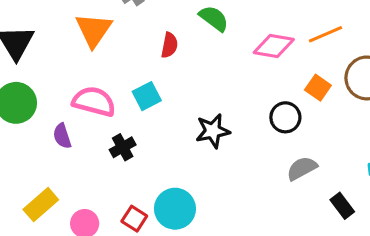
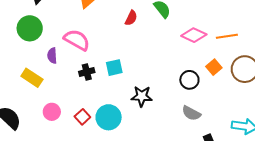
cyan square: (147, 96) -> (114, 68), moved
black star: (213, 131) -> (142, 96), moved
gray semicircle: (302, 168) -> (191, 113), turned -138
yellow rectangle: (41, 205) -> (32, 78), moved, turned 60

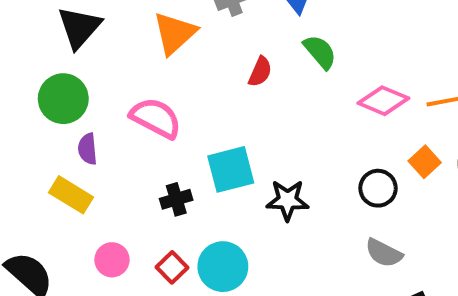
purple semicircle: (52, 56) -> (88, 149), moved
cyan square: (114, 68) -> (231, 169), size x1.4
black cross: (87, 72) -> (176, 199), moved
black star: (142, 96) -> (287, 200), moved

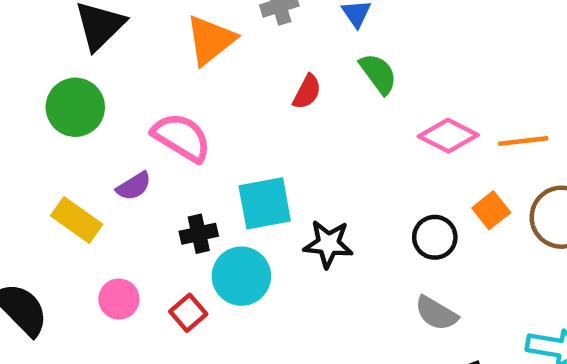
purple semicircle: (88, 149) -> (134, 186), moved, turned -120
cyan circle: (223, 267) -> (241, 276), moved

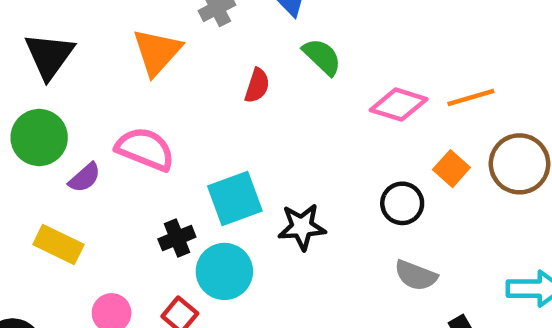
purple semicircle: (134, 186) -> (85, 178), moved

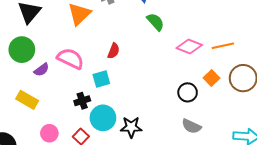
red semicircle: (257, 86) -> (114, 51), moved
cyan square: (235, 198) -> (101, 79), moved, size x0.7
black star: (302, 227) -> (131, 127), moved

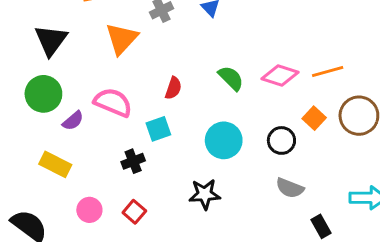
green semicircle: (155, 22) -> (231, 78), moved
cyan circle: (103, 118) -> (224, 140), moved

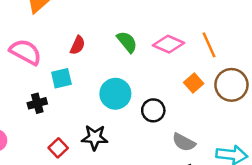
orange line: (328, 72) -> (209, 45), turned 75
black circle: (281, 140) -> (153, 110), moved
gray semicircle: (290, 188) -> (184, 142), moved
red square: (134, 212) -> (58, 148), moved

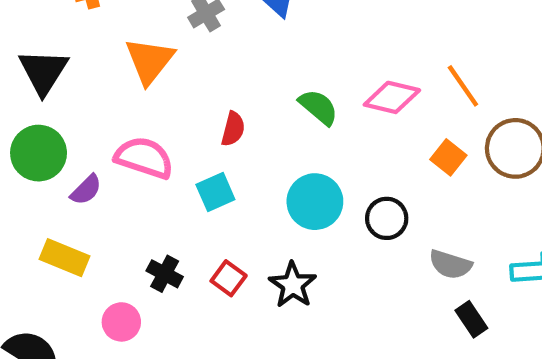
black cross: (37, 103) -> (165, 274), moved, turned -36
black star: (95, 137) -> (293, 285), turned -30
red square: (58, 148) -> (229, 278), moved

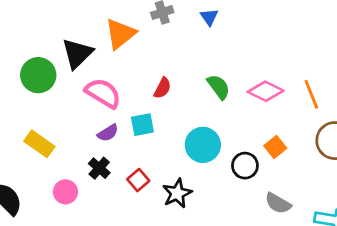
black triangle: (43, 72) -> (77, 54), moved
orange square: (448, 157) -> (275, 147), moved
purple semicircle: (86, 190) -> (108, 133), moved

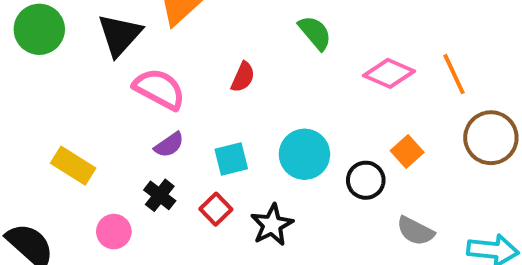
green circle: (38, 75) -> (39, 29), moved
green semicircle: (219, 87) -> (315, 33), moved
cyan square: (142, 125) -> (231, 159), moved

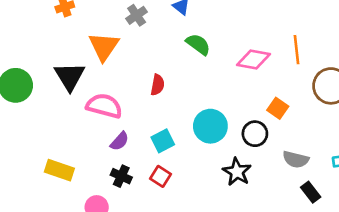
orange line: (454, 74) -> (296, 50), turned 32
black star: (272, 225) -> (237, 172), moved

